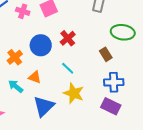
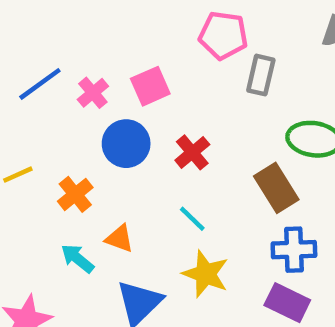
pink cross: (23, 11) -> (93, 93), turned 32
blue circle: (41, 45) -> (126, 144), moved
brown rectangle: (106, 54) -> (276, 188), size x1.5

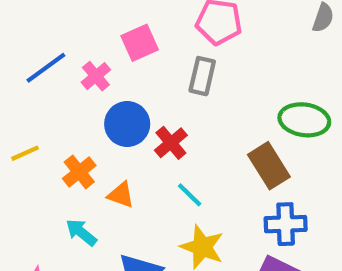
gray rectangle: (261, 75) -> (202, 76), moved
pink square: (150, 86) -> (140, 43), moved
red cross: (192, 152) -> (171, 143), moved
orange triangle: (119, 239) -> (121, 195), moved

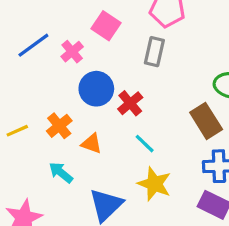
pink square: (140, 43) -> (106, 26), turned -32
yellow line: (25, 153) -> (17, 131), moved

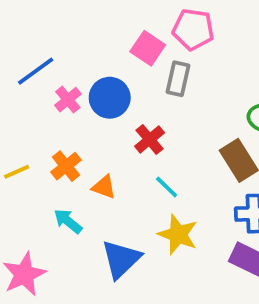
pink square: (106, 26) -> (148, 48), moved
pink cross: (72, 52) -> (68, 100), moved
blue circle: (96, 89) -> (110, 98), moved

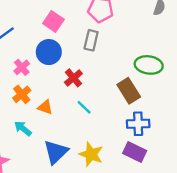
pink square: (148, 48) -> (53, 21), moved
pink cross: (68, 100) -> (22, 67), moved
yellow star: (178, 234) -> (91, 154), moved

